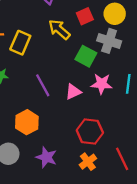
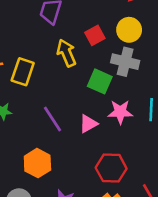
yellow arrow: (59, 29) -> (66, 53), turned 30

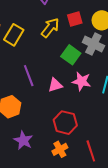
yellow arrow: (66, 53) -> (50, 28), turned 50

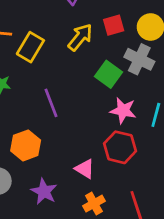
pink triangle: (55, 85) -> (85, 169), moved, turned 49
red hexagon: (65, 123) -> (120, 147), moved

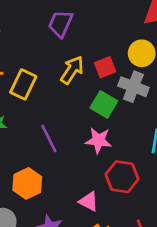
red square: (114, 25) -> (105, 67), moved
pink star: (123, 111) -> (98, 140), moved

